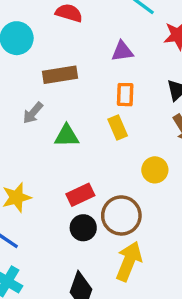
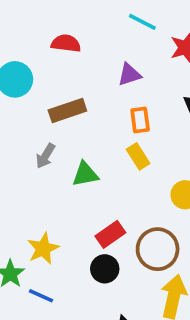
black circle: (83, 228) -> (105, 269), moved

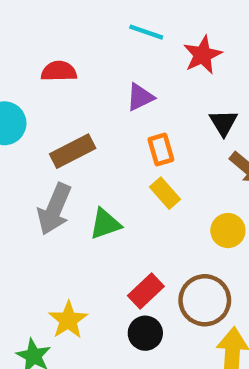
gray arrow: (45, 156) -> (54, 209), size x1.6

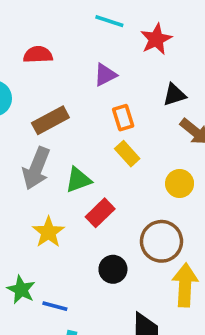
black triangle: (223, 123) -> (174, 95), turned 45
red rectangle: (146, 291) -> (100, 213), moved
yellow star: (68, 320) -> (48, 232), moved

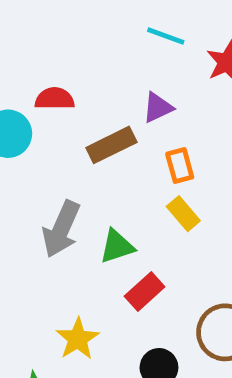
red semicircle: (38, 55) -> (55, 99), moved
brown rectangle: (50, 120) -> (111, 145), moved
yellow star: (48, 232) -> (78, 339), moved

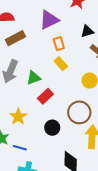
purple triangle: (158, 107) -> (49, 20), size x1.5
brown rectangle: (111, 145) -> (15, 38), moved

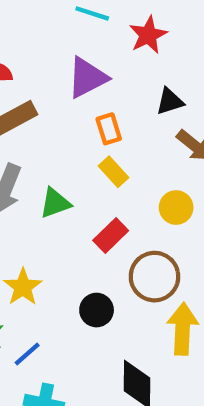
red rectangle: (45, 96) -> (111, 236), moved
blue line: (20, 148) -> (27, 354), turned -56

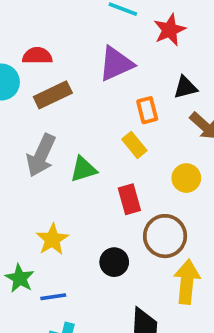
orange rectangle: (109, 129) -> (147, 110), moved
red rectangle: (111, 236) -> (129, 199), turned -64
blue line: (27, 354) -> (53, 297), turned 30

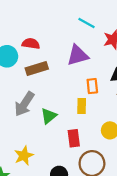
yellow rectangle: (134, 145) -> (82, 106), turned 32
green triangle: (83, 169) -> (49, 116), turned -30

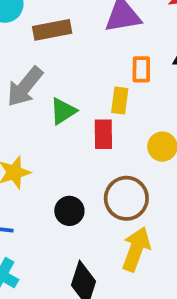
red rectangle: (74, 138) -> (103, 134), moved

